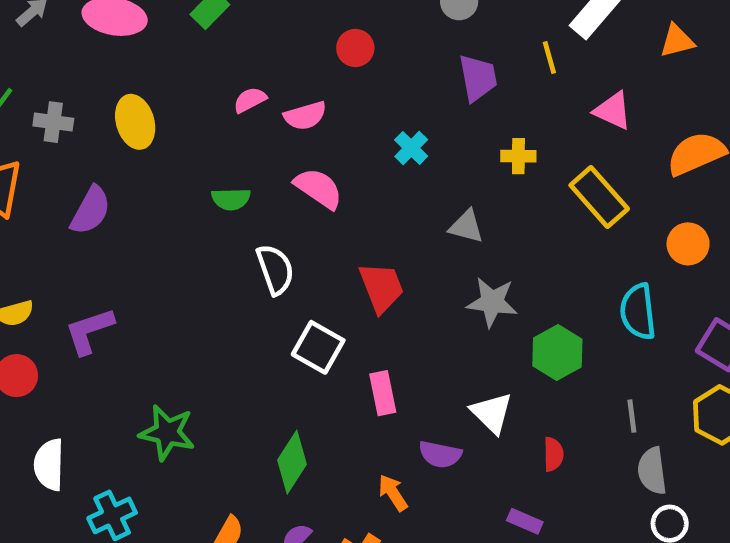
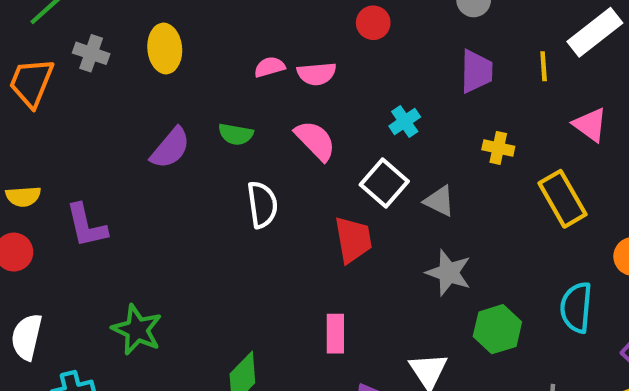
pink semicircle: (250, 100) -> (269, 67), moved
gray cross: (53, 122) -> (91, 53), moved
purple semicircle: (91, 210) -> (170, 148), moved
purple L-shape: (89, 331) -> (86, 226), turned -96
white square: (318, 347) -> (384, 183), moved

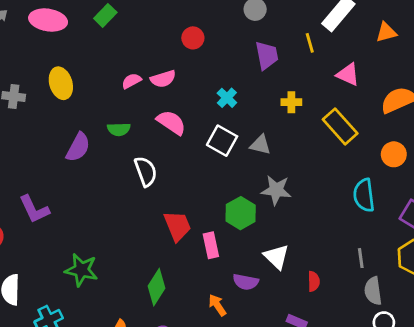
red trapezoid: (353, 240) -> (177, 226), moved
green hexagon: (497, 329) -> (241, 213), moved

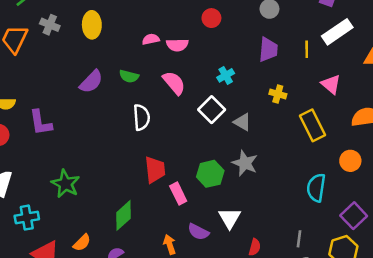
pink rectangle: (211, 245) -> (178, 194), turned -30

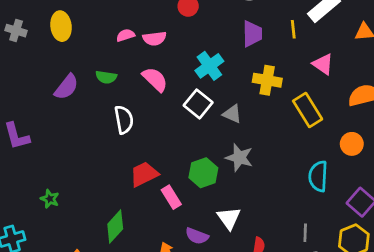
cyan cross: (226, 75) -> (209, 66), size x1.5
yellow cross: (278, 94) -> (267, 80), size x1.5
red trapezoid: (155, 170) -> (144, 174), turned -104
green star: (65, 184) -> (50, 199), size x0.6

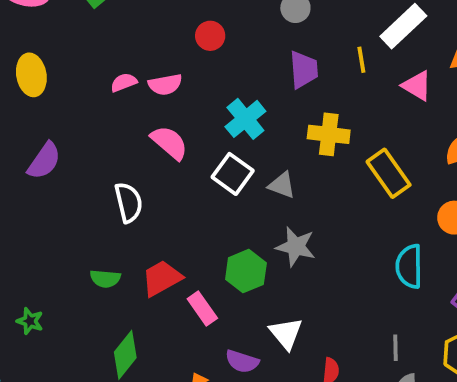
pink triangle: (323, 64) -> (417, 86), moved
green semicircle: (106, 77) -> (105, 279), moved

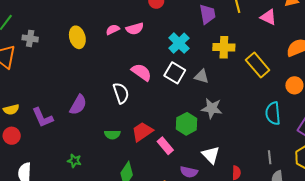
yellow ellipse: (31, 75) -> (77, 37), moved
pink semicircle: (169, 143) -> (141, 72), moved
purple semicircle: (44, 161) -> (78, 105), moved

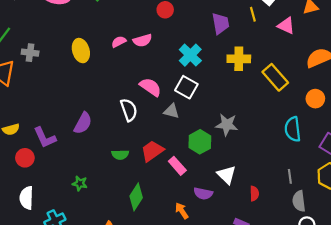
gray triangle: (202, 76) -> (171, 111), moved
red circle: (12, 136) -> (25, 158), moved

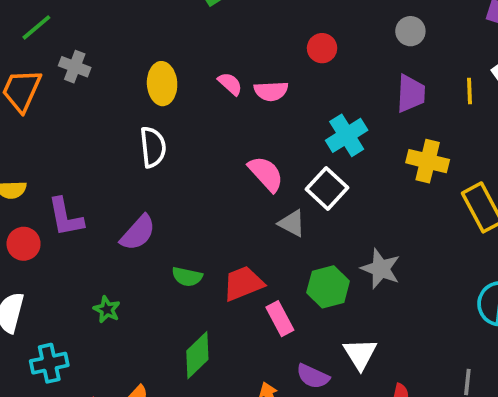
pink semicircle: (119, 42) -> (230, 84), turned 56
white semicircle: (129, 110) -> (153, 147), moved
purple semicircle: (83, 123) -> (138, 233), moved

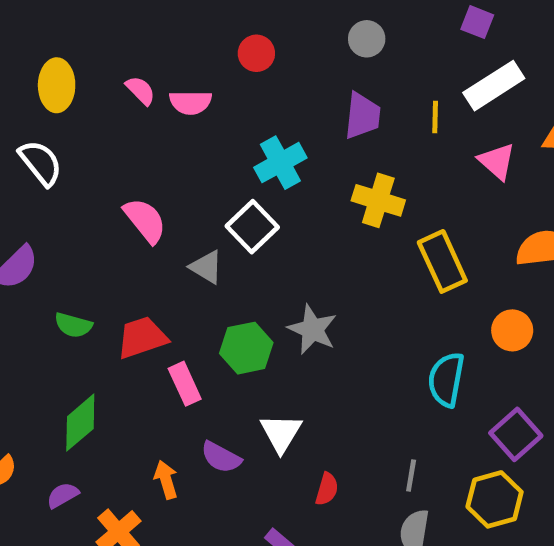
white semicircle: (153, 147) -> (41, 163), turned -36
pink semicircle: (266, 174) -> (145, 220), moved

